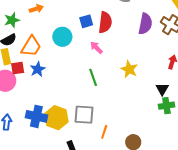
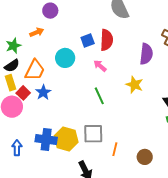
purple semicircle: (145, 24) -> (146, 54), moved
red square: (18, 68) -> (23, 93), turned -32

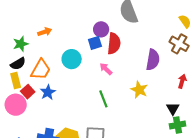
purple circle: (50, 11) -> (101, 29), moved

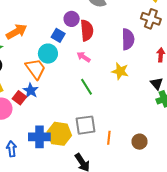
orange arrow: (45, 32) -> (17, 32), size x1.5
blue square: (95, 43) -> (58, 35), moved, turned -32
orange trapezoid: (41, 70) -> (35, 69), moved, turned -55
red square: (28, 92) -> (19, 98), moved

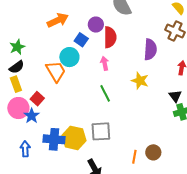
orange arrow: (17, 32) -> (58, 20), moved
pink arrow: (83, 57) -> (105, 63), turned 40
blue star: (31, 90) -> (32, 116), moved
orange line: (109, 138) -> (134, 157), moved

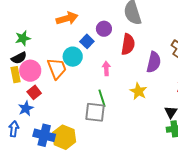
red semicircle: (110, 37) -> (128, 44), moved
pink circle: (18, 108) -> (30, 71), moved
gray square: (101, 131) -> (95, 112), moved
blue arrow: (25, 149) -> (14, 129), moved

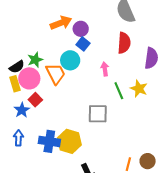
purple circle: (104, 29) -> (81, 29), moved
green star: (23, 38) -> (35, 60), moved
green line: (102, 98) -> (119, 91), moved
blue star: (26, 108) -> (22, 110), moved

